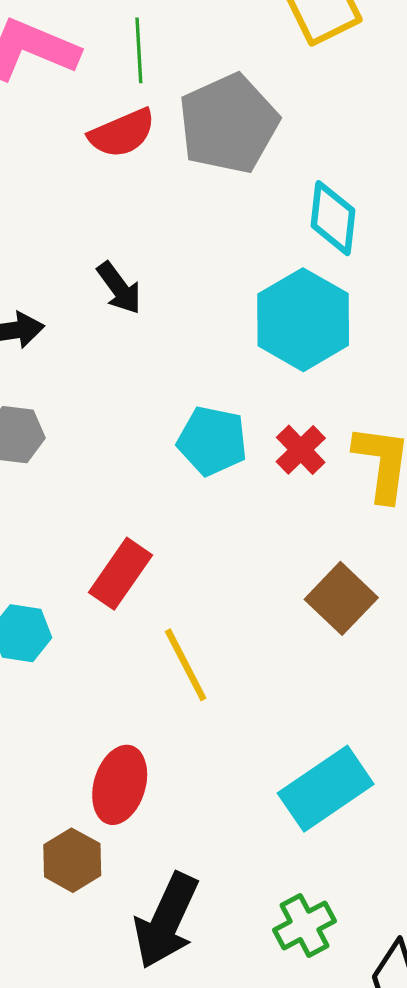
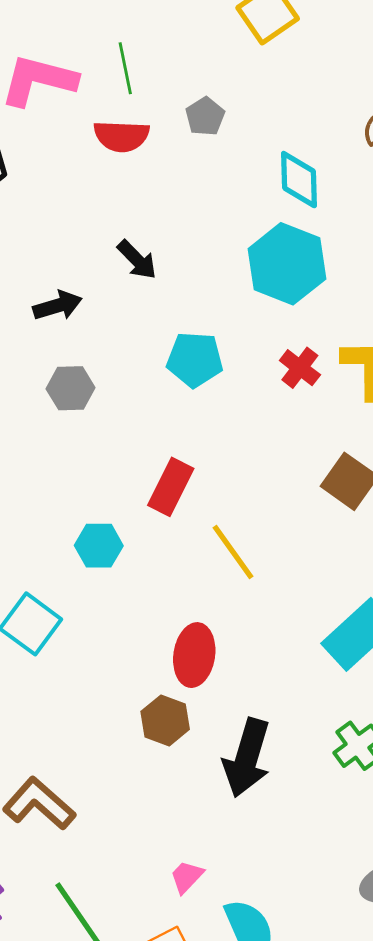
gray pentagon: (228, 124) -> (205, 116), size x0.5
red semicircle: (122, 133) -> (121, 136), turned 34
cyan pentagon: (212, 441) -> (195, 360), moved

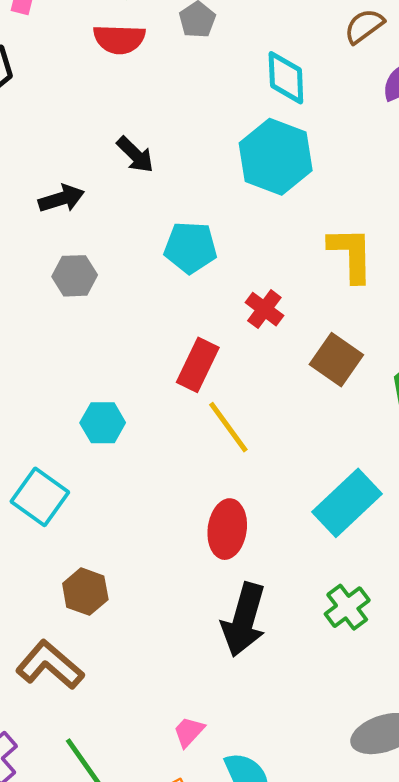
red cross: (300, 368) -> (264, 309), moved
red rectangle: (171, 487) -> (198, 365), moved
red ellipse: (194, 655) -> (227, 529), moved
brown hexagon: (165, 720) -> (85, 592), moved

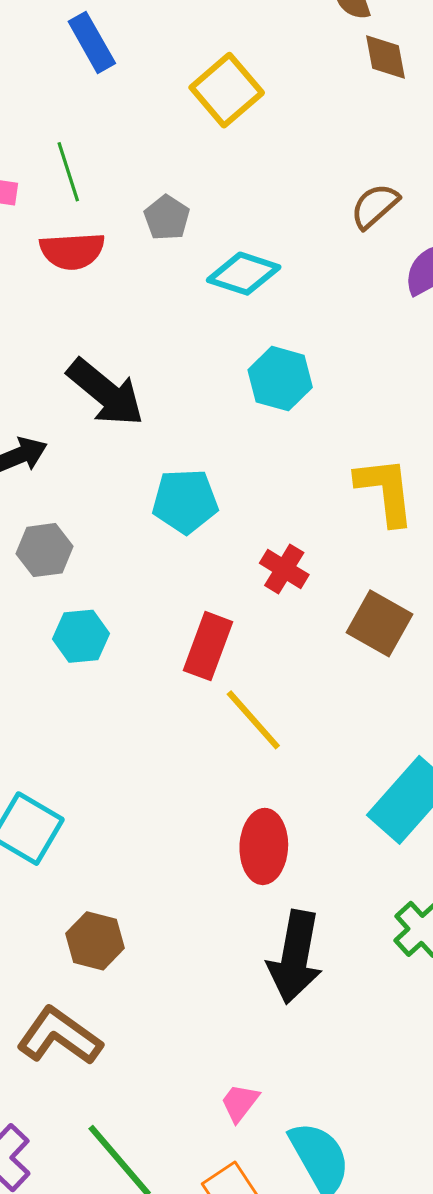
cyan diamond: (286, 78) -> (244, 274), moved, turned -64
black arrow: (135, 155) -> (106, 392), size x1.6
cyan hexagon: (276, 157) -> (280, 379), size x0.7
cyan hexagon: (103, 423) -> (81, 636), moved

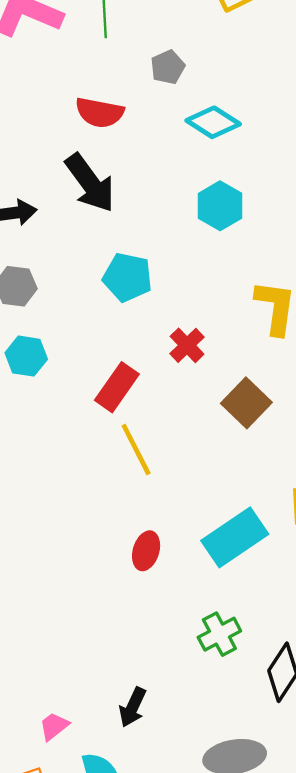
red semicircle: (72, 251) -> (100, 113), moved
red ellipse: (264, 846) -> (146, 551), moved, size x0.7
black arrow: (295, 957) -> (133, 707), moved, size x0.6

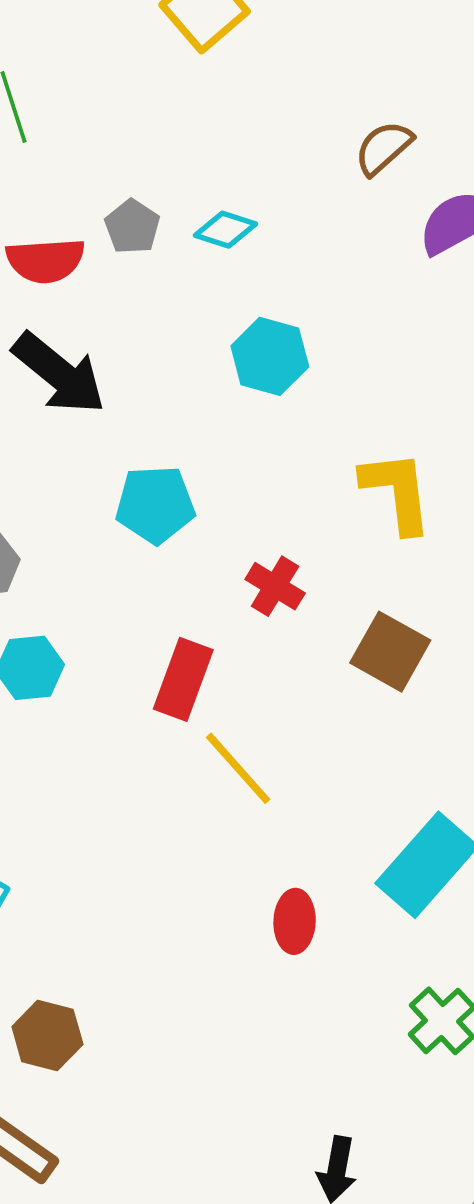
gray pentagon: (168, 67) -> (132, 227), moved
cyan diamond: (213, 122) -> (225, 230), size x0.7

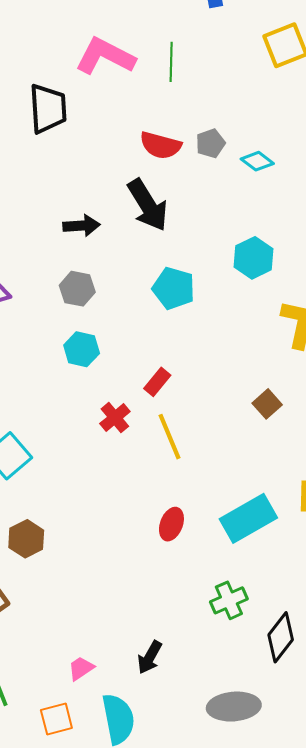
cyan hexagon: (270, 356) -> (254, 258), moved
red cross: (275, 586) -> (115, 418), moved
brown square: (390, 652) -> (267, 404), size x0.7
red rectangle: (183, 679) -> (157, 382), size x0.7

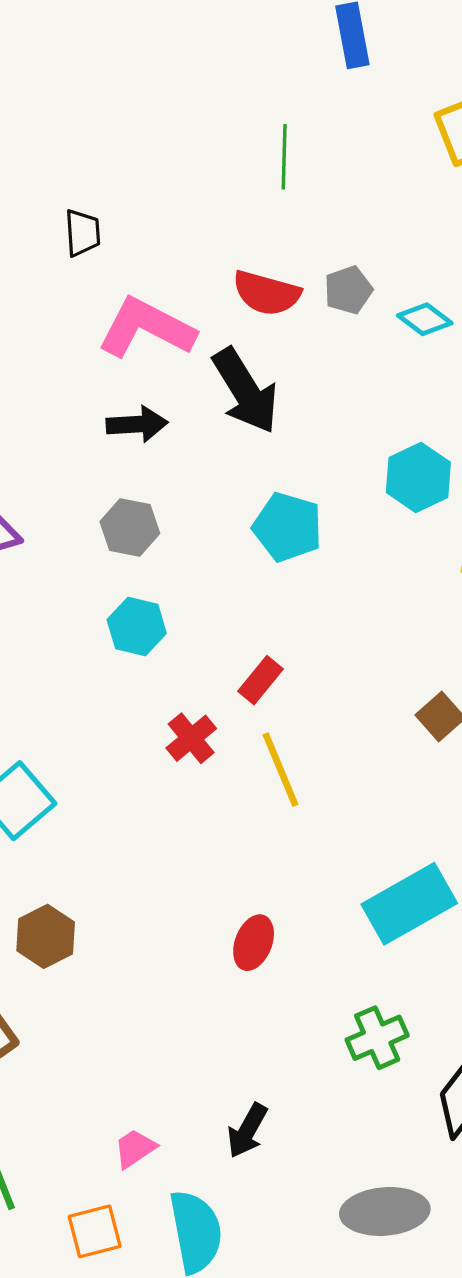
pink L-shape: (105, 56) -> (146, 328), moved
black trapezoid: (48, 109) -> (83, 233), size x0.6
red ellipse: (171, 524) -> (254, 943), moved

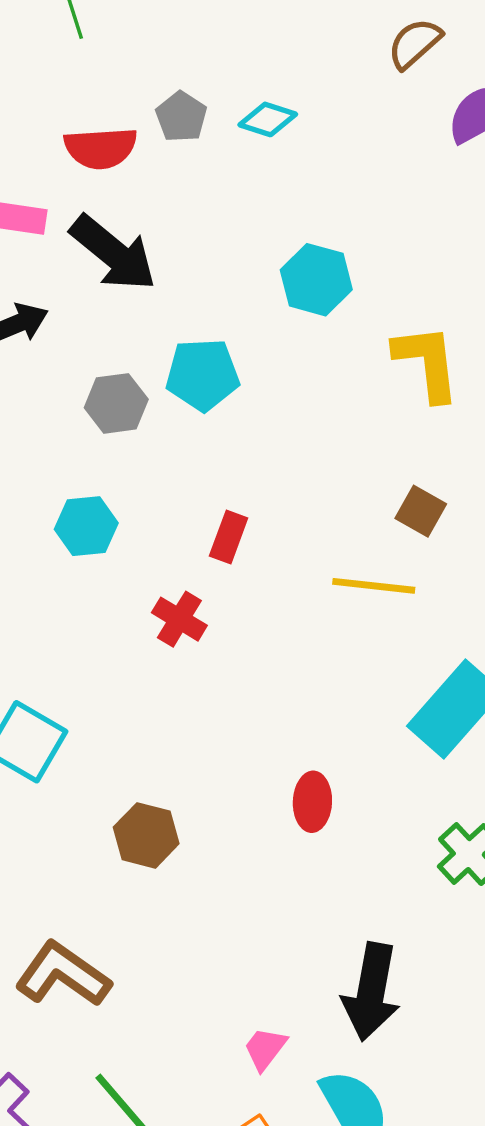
gray hexagon: (130, 527) -> (116, 403), moved
yellow line: (281, 770) -> (374, 586), moved, turned -42
brown hexagon: (46, 936) -> (146, 835), moved
black arrow: (247, 1131) -> (371, 992), size x1.6

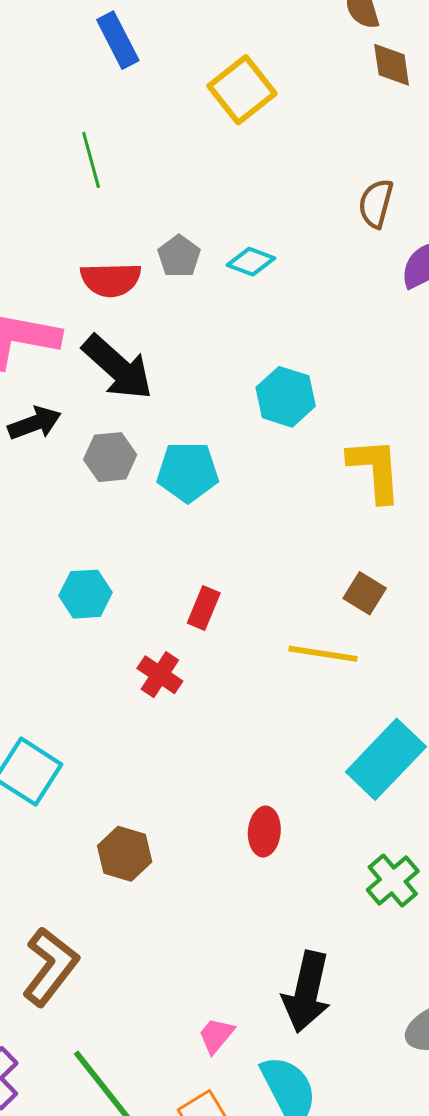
brown semicircle: (415, 43) -> (376, 203), turned -36
gray hexagon: (116, 403) -> (110, 457), moved
brown L-shape: (63, 974) -> (50, 967), turned 90

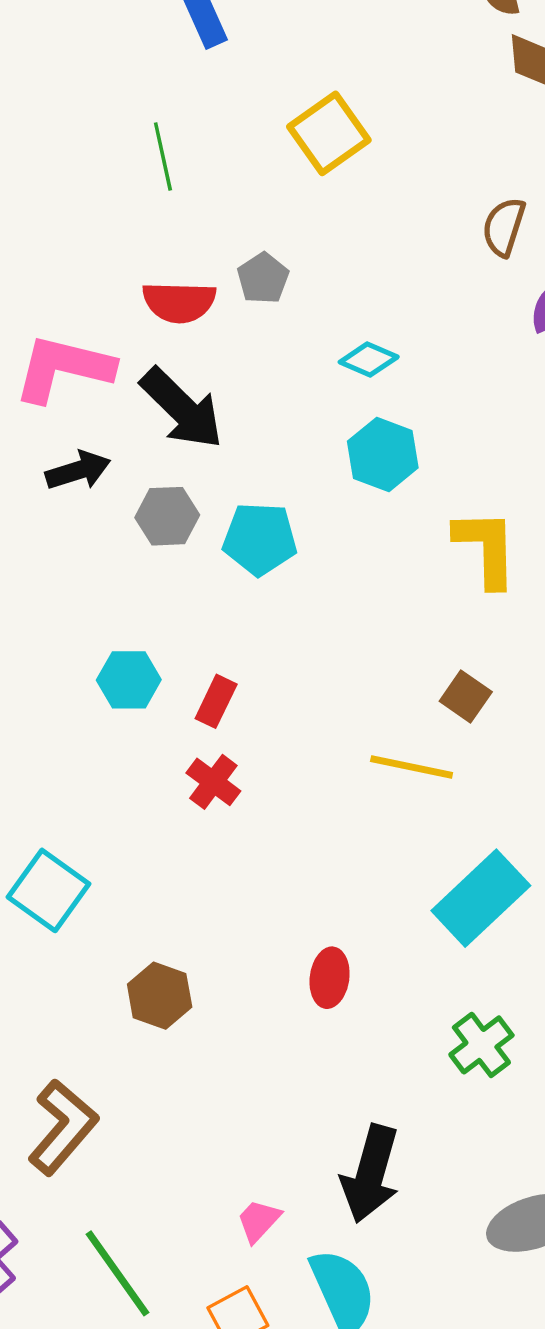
yellow square: (242, 90) -> (329, 133), moved
cyan diamond: (251, 262) -> (369, 359), moved
red rectangle: (204, 608) -> (216, 701), moved

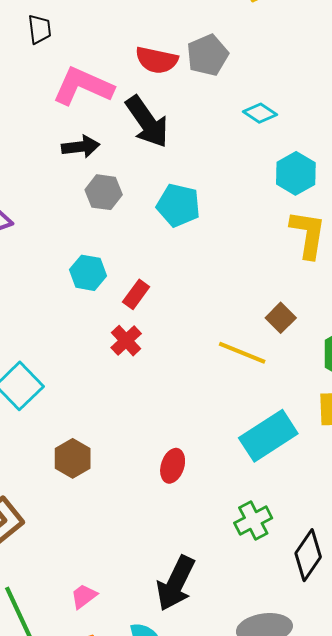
gray pentagon: (263, 278) -> (208, 55), size x1.4
cyan hexagon: (383, 455) -> (296, 173), moved
gray hexagon: (167, 516) -> (104, 192), moved
pink trapezoid: (259, 1221) -> (84, 596), moved

